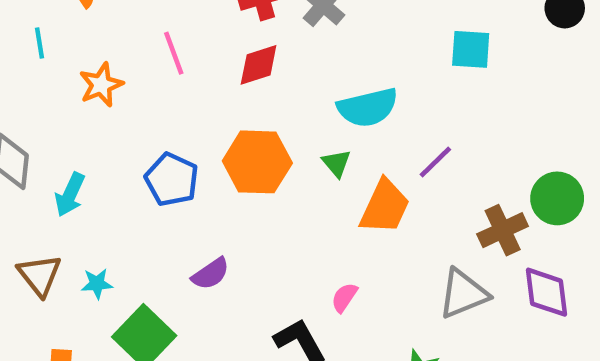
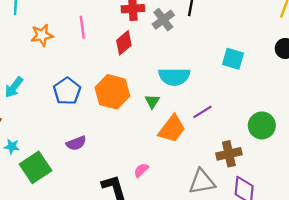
red diamond: (259, 65) -> (124, 43), turned -35
green circle: (557, 198) -> (262, 125), moved
cyan star: (97, 284) -> (12, 147), moved

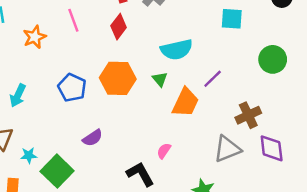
green circle: (262, 125) -> (273, 59), moved

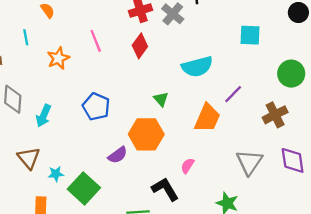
orange hexagon: (118, 78) -> (146, 134), moved
green triangle: (160, 79) -> (161, 99), moved
brown cross: (248, 115) -> (275, 115), moved
gray triangle: (227, 149) -> (249, 162), turned -32

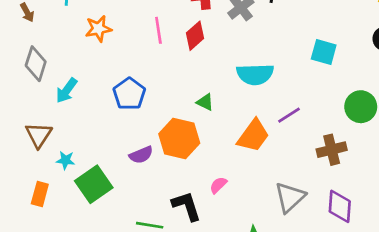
pink line: (96, 41) -> (158, 30), moved
green triangle: (161, 99) -> (205, 102), turned -35

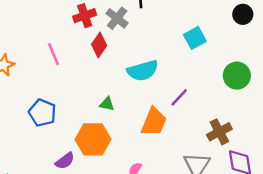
red diamond: (195, 36) -> (99, 45), moved
cyan square: (324, 52) -> (195, 38), turned -30
brown cross: (332, 150) -> (219, 132), moved

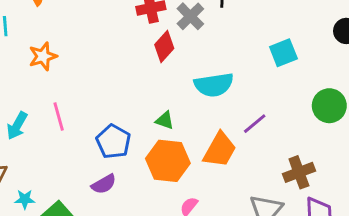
pink line: (54, 54) -> (59, 117), moved
blue pentagon: (42, 113) -> (113, 142), moved
orange hexagon: (93, 139) -> (168, 161), moved

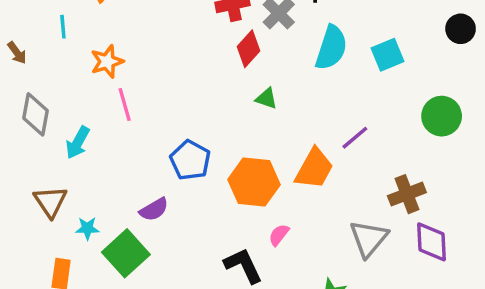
cyan semicircle: (214, 85) -> (331, 48), moved, turned -63
pink line: (59, 117) -> (125, 105), moved
green triangle: (165, 120) -> (266, 99), moved
purple semicircle: (104, 184) -> (154, 209), moved

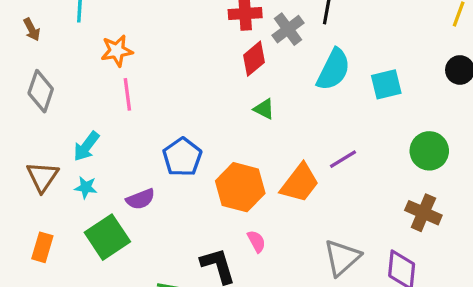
cyan arrow: (78, 143) -> (86, 146), moved
brown cross: (407, 194) -> (423, 213), moved, turned 36
cyan star: (87, 228) -> (86, 187), moved
pink semicircle: (279, 235) -> (256, 241), turned 105

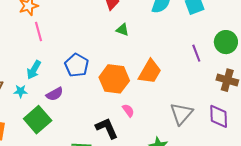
cyan arrow: (86, 146) -> (34, 70), moved
purple line: (343, 159) -> (196, 53), moved, turned -72

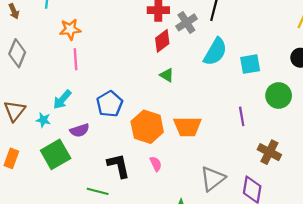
green circle: (226, 42) -> (279, 96), moved
orange trapezoid: (150, 72) -> (187, 127), turned 48
black L-shape: (107, 128) -> (119, 166), moved

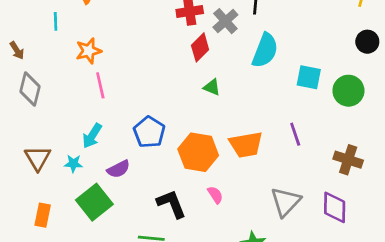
brown arrow: (14, 11) -> (17, 50), moved
cyan square: (250, 64) -> (309, 77), moved, turned 30
purple line: (242, 116) -> (295, 134), moved

